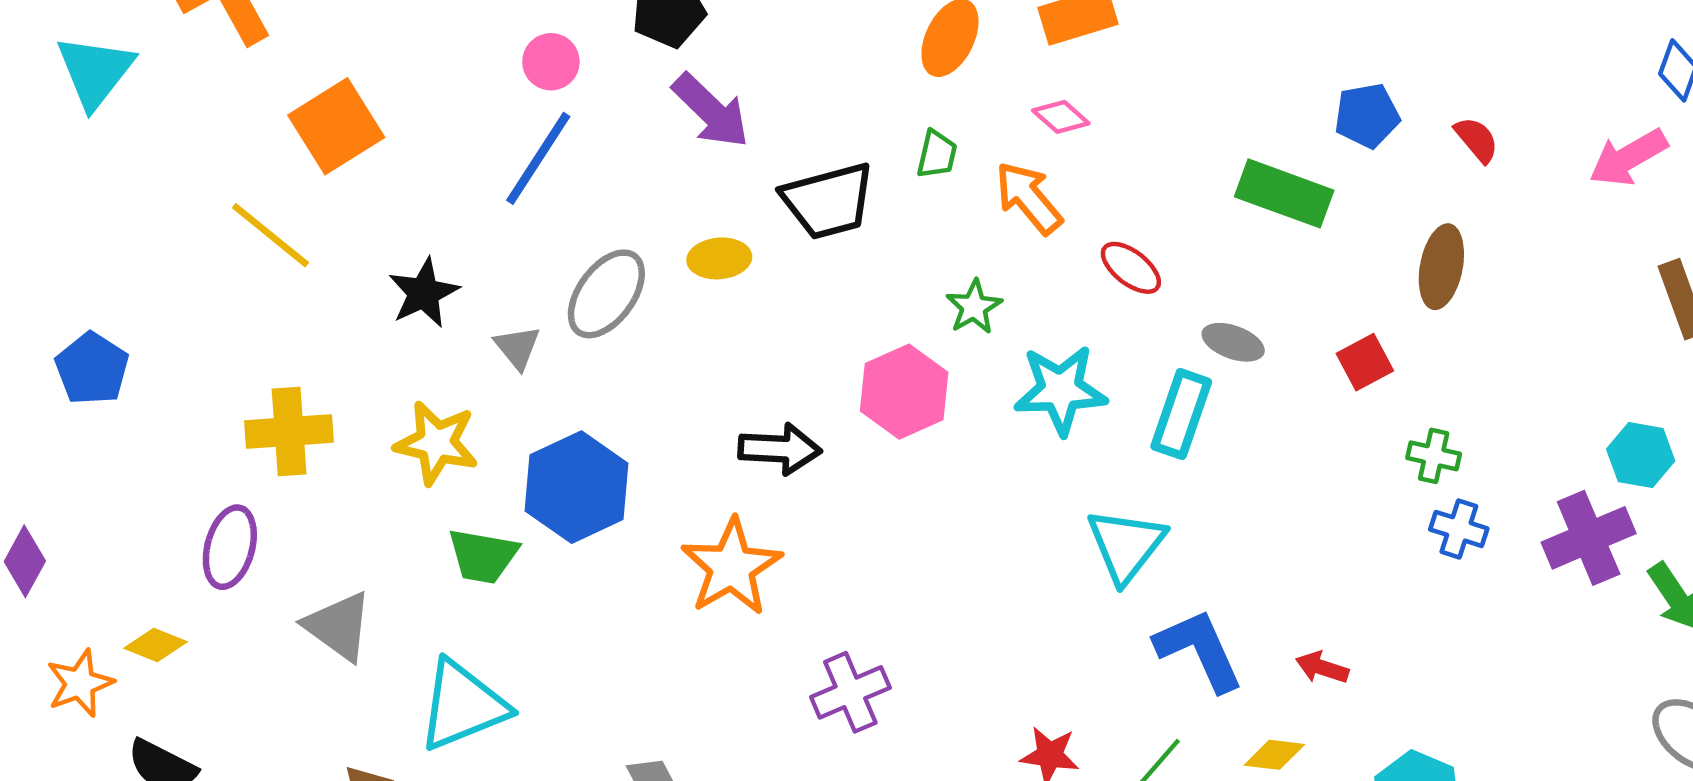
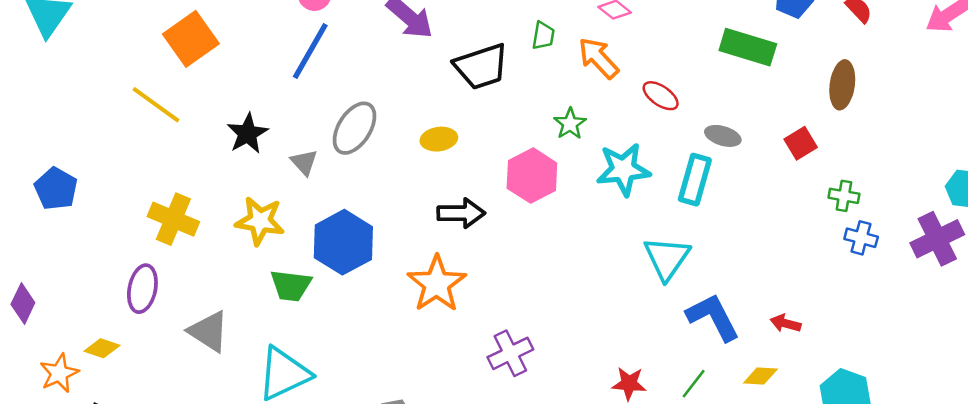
yellow ellipse: (719, 258) -> (439, 139), moved
yellow cross: (289, 432) -> (173, 219), turned 30

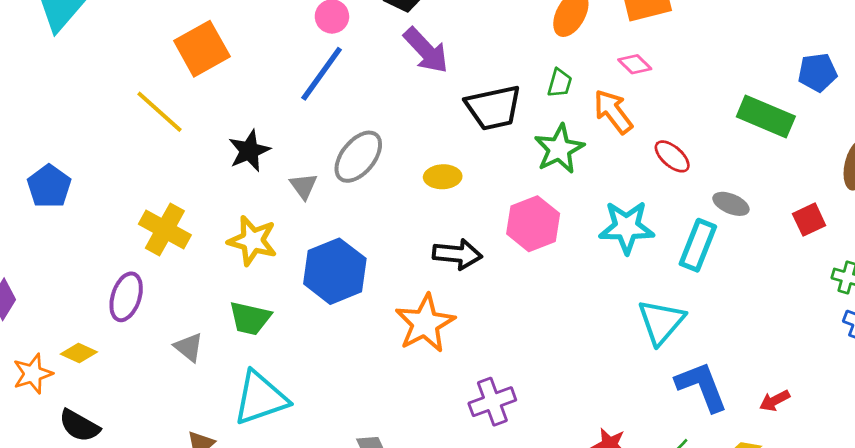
green star: (570, 124) -> (559, 149), moved, size x1.5
green trapezoid: (291, 286) -> (250, 318), moved
red arrow: (786, 323) -> (775, 401), turned -48
gray triangle: (209, 331) -> (189, 347), size x0.7

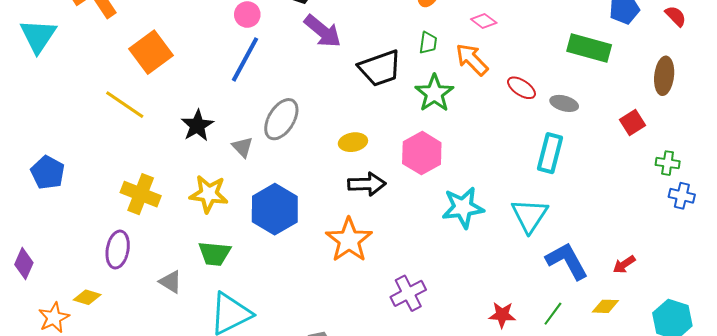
yellow ellipse: (443, 177) -> (353, 142), moved
gray ellipse: (731, 204) -> (564, 103), moved
cyan star: (627, 227) -> (463, 207), moved

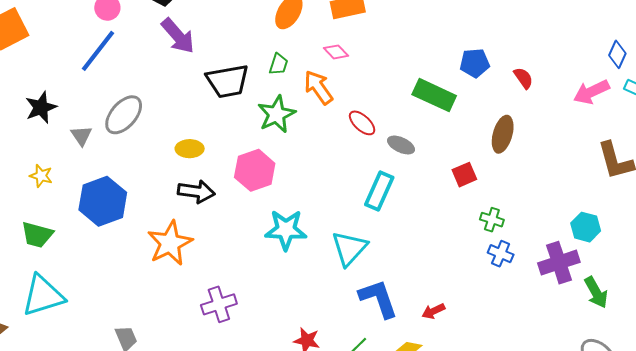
yellow star: (209, 194) -> (41, 176), size x0.6

